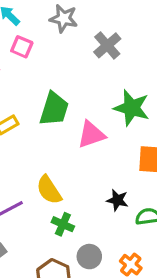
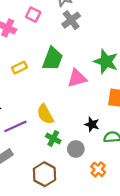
gray cross: (107, 45) -> (71, 20), moved
gray circle: (89, 257) -> (76, 149), moved

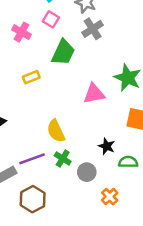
green trapezoid: (52, 59) -> (63, 52), moved
purple line: (15, 126) -> (32, 159), moved
brown hexagon: (44, 174) -> (33, 199), moved

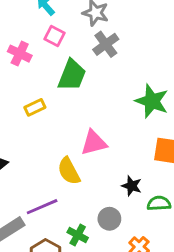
pink triangle: (94, 94) -> (94, 143), moved
green cross: (63, 159) -> (78, 235), moved

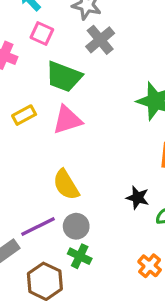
green trapezoid: (72, 75) -> (64, 77), turned 92
pink triangle: (94, 143) -> (67, 120), moved
gray circle: (109, 219) -> (76, 226), moved

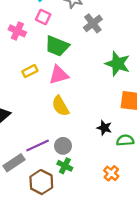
gray cross: (100, 40) -> (93, 23), moved
yellow semicircle: (66, 185) -> (60, 106), moved

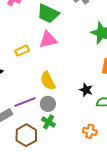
yellow rectangle: (30, 71) -> (22, 51), moved
yellow semicircle: (60, 106) -> (48, 81), moved
orange cross: (111, 173) -> (90, 131), turned -32

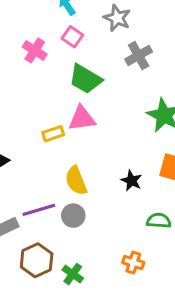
yellow rectangle: (22, 51) -> (53, 134), moved
black star: (86, 90) -> (132, 181), moved
green cross: (48, 122) -> (73, 274), moved

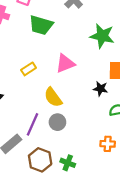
pink triangle: (82, 118) -> (65, 63), moved
black star: (132, 181) -> (100, 89), moved
purple line: (39, 210) -> (32, 124), turned -35

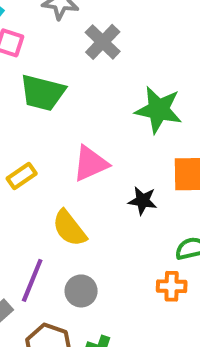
black star: (100, 89) -> (143, 201), moved
gray circle: (57, 122) -> (81, 291), moved
orange cross: (108, 144) -> (172, 286), moved

